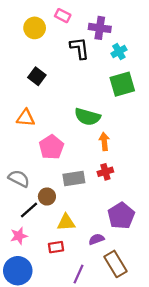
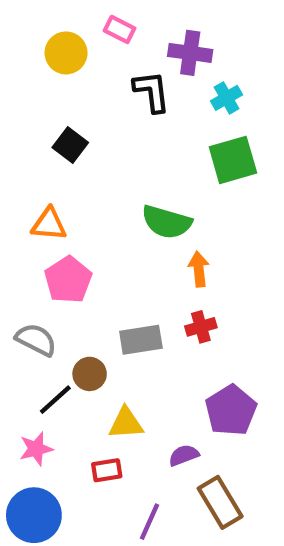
pink pentagon: (51, 147) -> (68, 280), moved

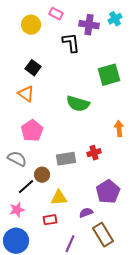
cyan cross: (227, 98) -> (115, 19), moved
orange triangle: (49, 224) -> (26, 94), moved, turned 30
orange arrow: (199, 269) -> (119, 129), moved

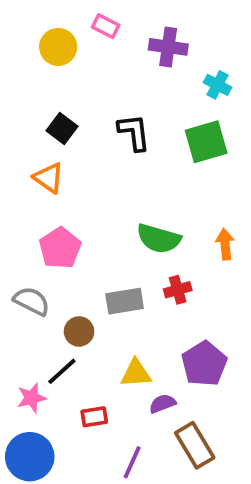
cyan cross: (115, 19) -> (217, 85), moved, turned -32
black L-shape: (71, 43) -> (134, 132), moved
green semicircle: (78, 104) -> (159, 239), moved
black line: (26, 187) -> (62, 371), moved
yellow triangle: (59, 198) -> (136, 373), moved

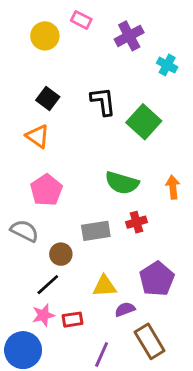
purple cross: (168, 47) -> (129, 36), turned -36
green square: (206, 142) -> (144, 122), moved, turned -32
pink star: (32, 398) -> (43, 315), moved

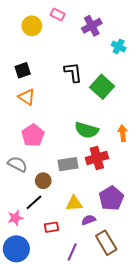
black square: (48, 98) -> (23, 70), moved, turned 35
red cross: (136, 222) -> (97, 158), size x1.5
pink star: (43, 315) -> (15, 218), moved

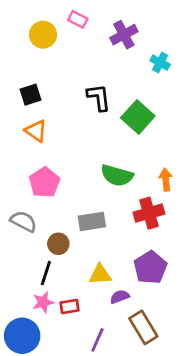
red cross: (97, 158) -> (149, 213), moved
black line: (34, 202) -> (46, 273), turned -30
pink star: (15, 218) -> (43, 302), moved

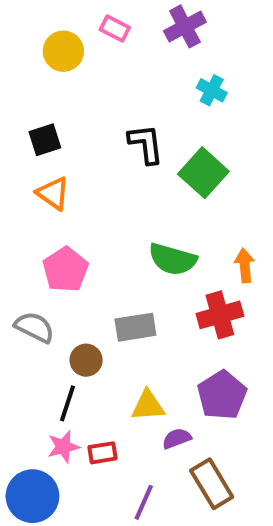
purple cross: (124, 35) -> (185, 26), moved
cyan cross: (160, 63) -> (212, 90), moved

